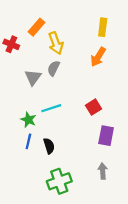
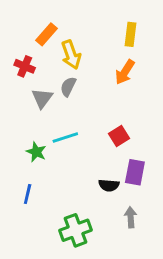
red cross: (11, 44) -> (25, 66), moved
blue line: (28, 141) -> (28, 194), moved
black semicircle: (49, 146) -> (109, 185), moved, turned 112

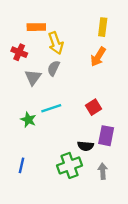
orange rectangle: (46, 34) -> (36, 27), turned 48
blue line: (28, 194) -> (22, 165), moved
green cross: (75, 230) -> (70, 165), moved

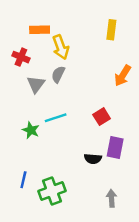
orange arrow: (98, 57) -> (123, 76), moved
green cross: (70, 165) -> (52, 191), moved
gray arrow: (103, 171) -> (111, 198), moved

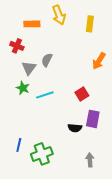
yellow arrow: (61, 47) -> (59, 15), moved
green star: (31, 130) -> (23, 88), moved

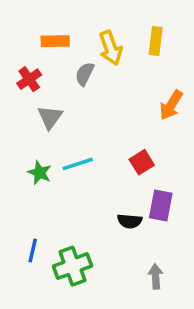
yellow arrow: (59, 15) -> (111, 48), moved
red cross: (17, 46) -> (29, 79), turned 32
gray semicircle: (47, 60) -> (85, 74), moved
green star: (23, 88) -> (40, 173), moved

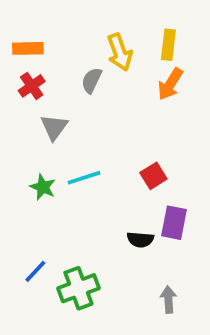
orange rectangle: (55, 41) -> (28, 48), moved
orange arrow: (171, 105) -> (170, 84), moved
blue line: (33, 251) -> (35, 271), turned 30

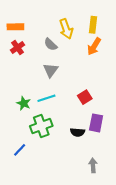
gray semicircle: (92, 80) -> (51, 44), turned -72
gray triangle: (54, 127) -> (51, 70), moved
green cross: (78, 288) -> (41, 126), moved

